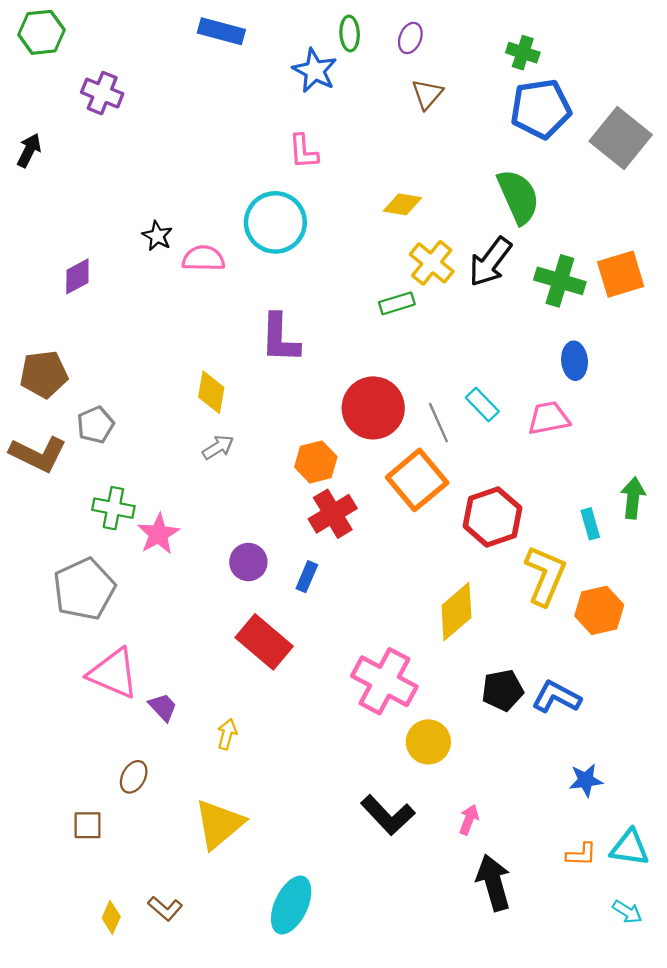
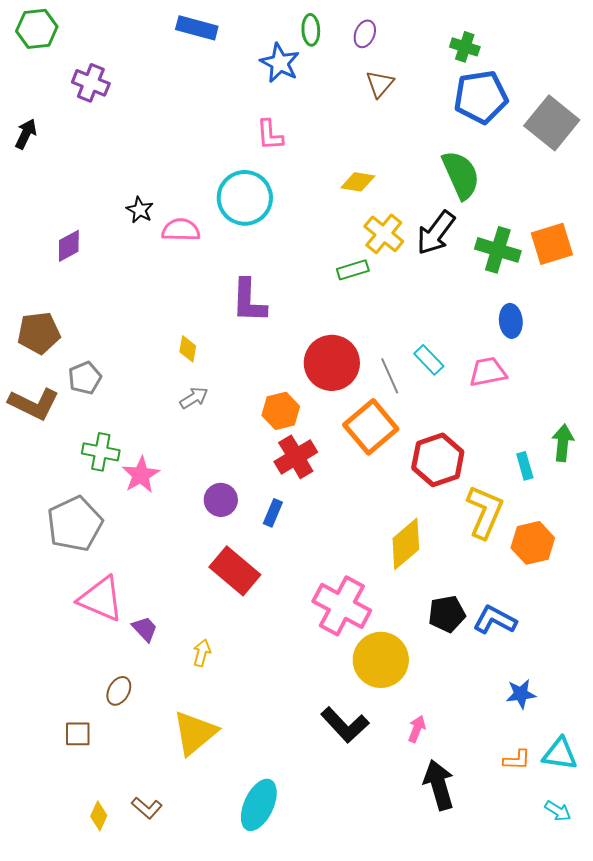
yellow diamond: (211, 392) -> (188, 349), size x0.7
yellow circle: (428, 742) -> (381, 660), size x1.4

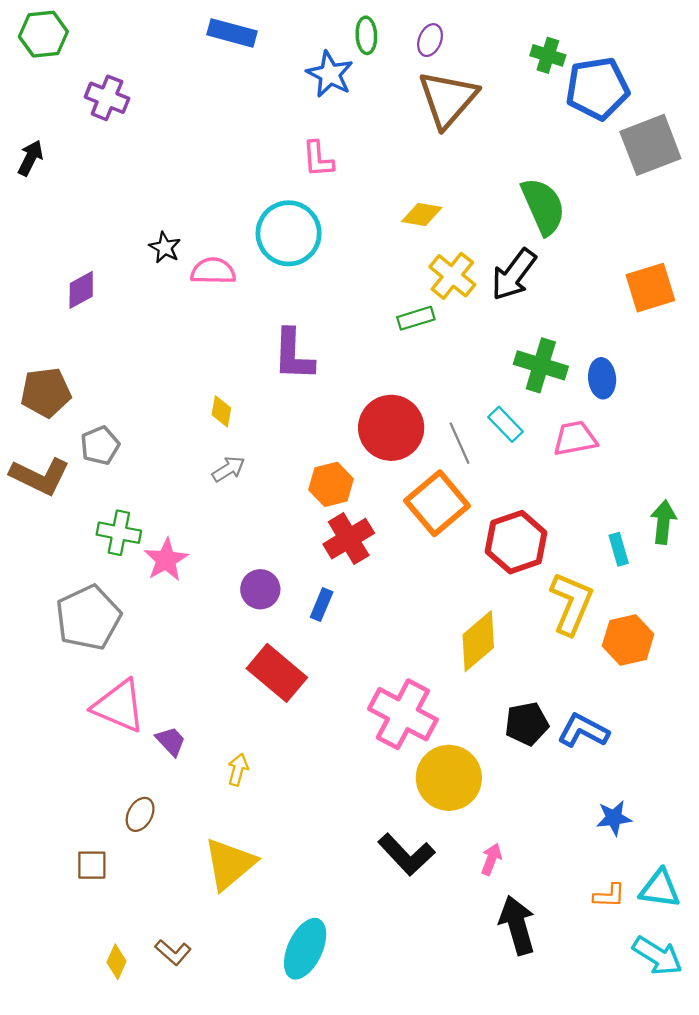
brown triangle: (380, 84) -> (448, 99), size x1.8
blue pentagon: (481, 97) -> (597, 88), moved
gray square: (552, 123) -> (650, 145), turned 30
green cross: (498, 250) -> (541, 365), moved
cyan arrow: (558, 811) -> (657, 956), size x1.6

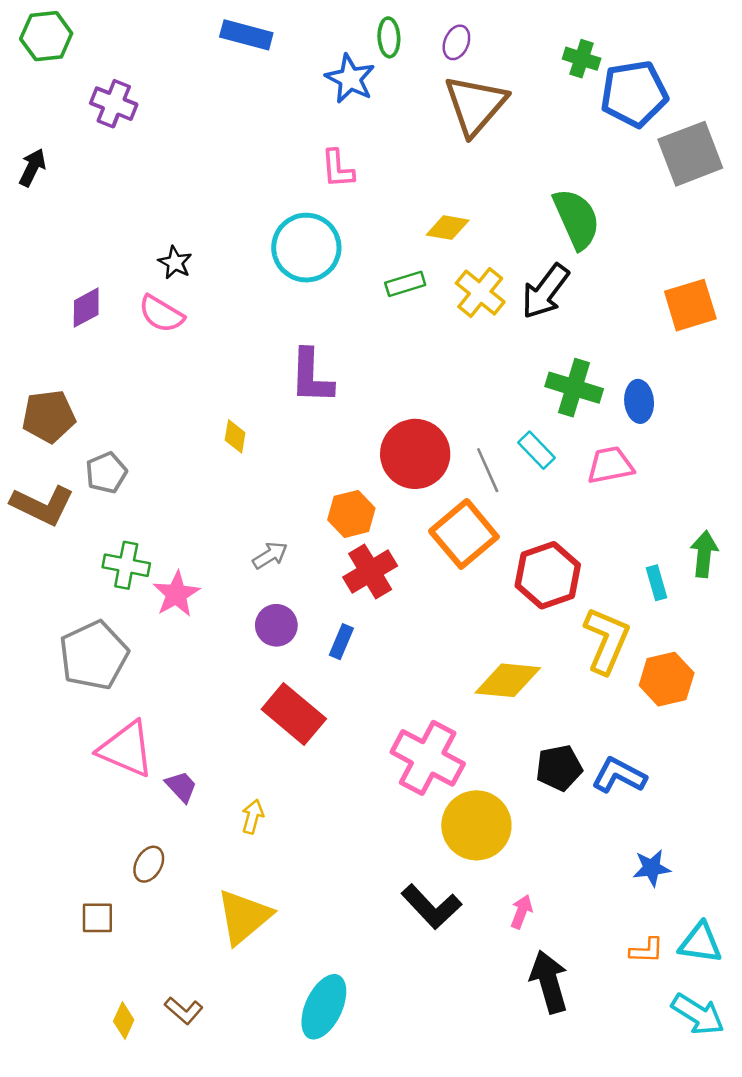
pink semicircle: (213, 271) -> (161, 314), moved, turned -150
green rectangle: (416, 318) -> (405, 284), moved
gray arrow: (228, 469) -> (270, 555), moved
yellow diamond: (478, 641) -> (508, 680), turned 46

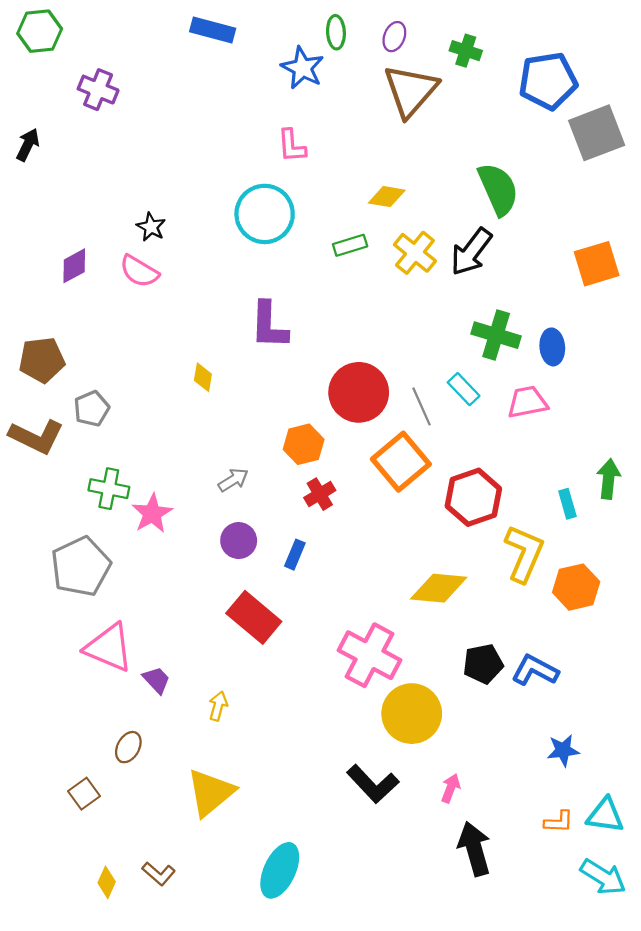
green cross: (582, 59) -> (466, 51), moved
red cross: (370, 571) -> (320, 494), size x0.7
brown square: (97, 918) -> (84, 794), turned -36

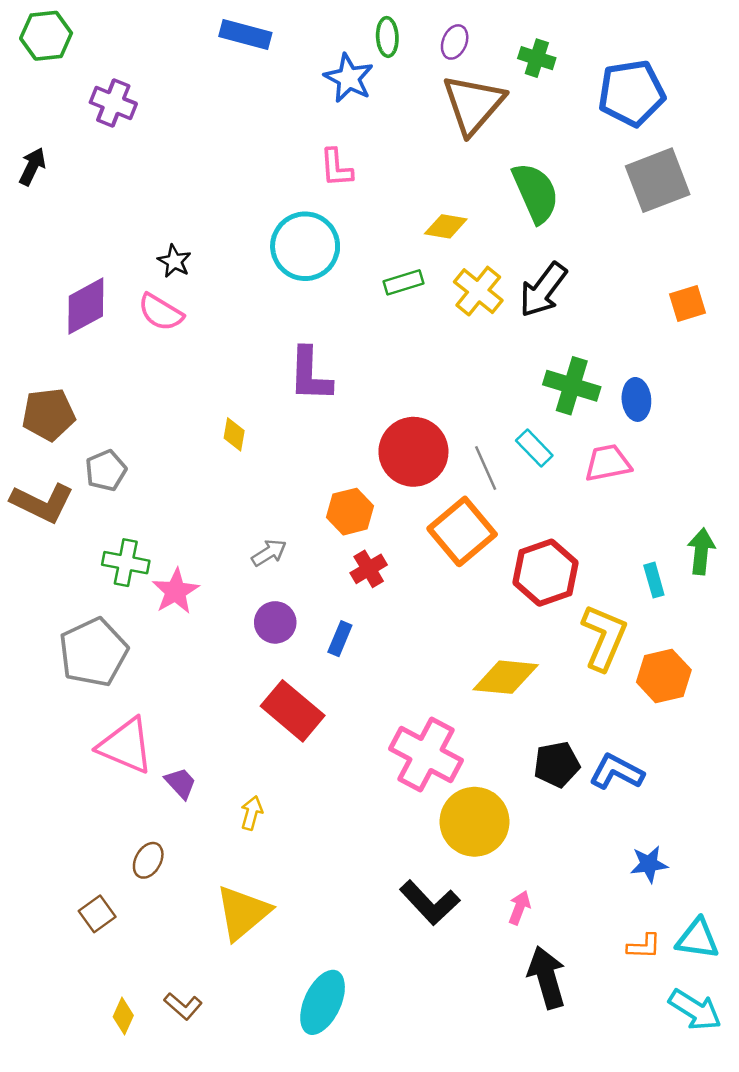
gray square: (597, 133) -> (658, 180), moved
green semicircle: (498, 189) -> (536, 193), moved
orange square: (597, 264) -> (688, 304), size x0.7
purple diamond: (74, 266) -> (86, 306), size x1.4

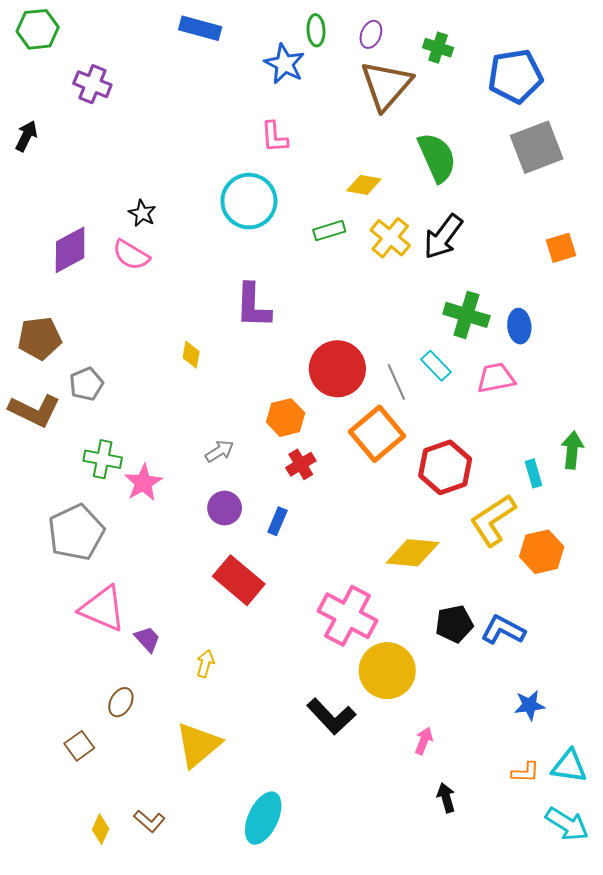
yellow L-shape: (604, 637) -> (493, 520), turned -146
black L-shape: (430, 903) -> (331, 716), moved
black arrow: (547, 977) -> (446, 798), size x0.6

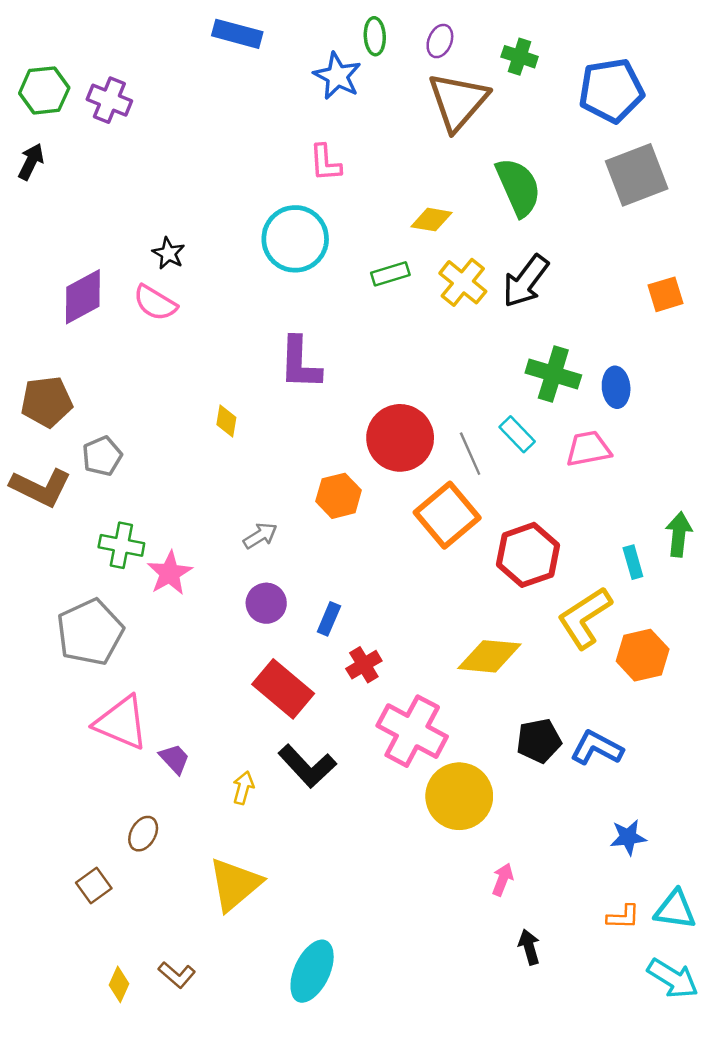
green hexagon: (38, 29) -> (44, 90), moved
red cross: (301, 464) -> (364, 665), moved
black L-shape: (331, 716) -> (307, 766), moved

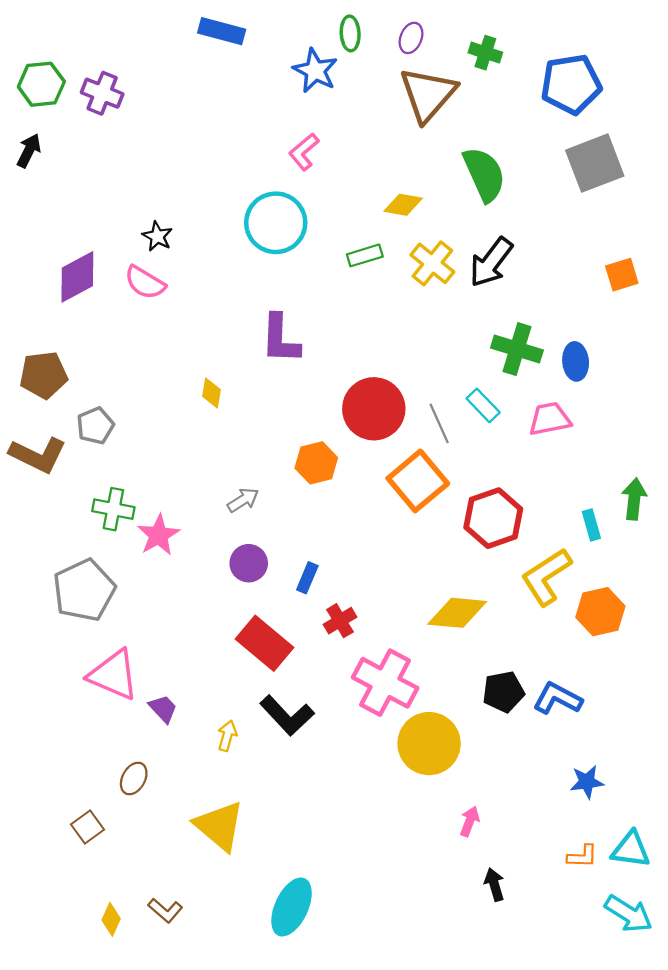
pink L-shape: (325, 163) -> (304, 152), turned 54
yellow triangle: (235, 884) -> (219, 826), turned -40

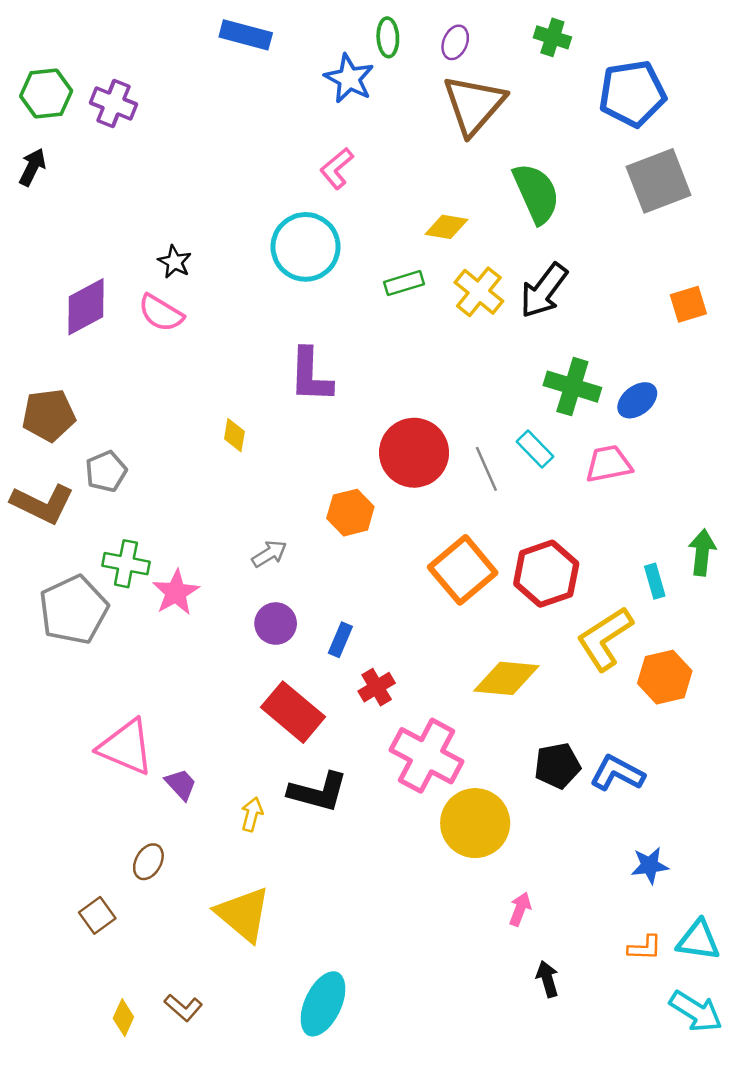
green cross: (485, 53) -> (552, 37), moved
blue ellipse: (576, 361) -> (637, 400), turned 57
orange square: (418, 481) -> (463, 570), moved
gray pentagon: (84, 590) -> (74, 610), moved
black L-shape: (287, 715) -> (318, 792), turned -32

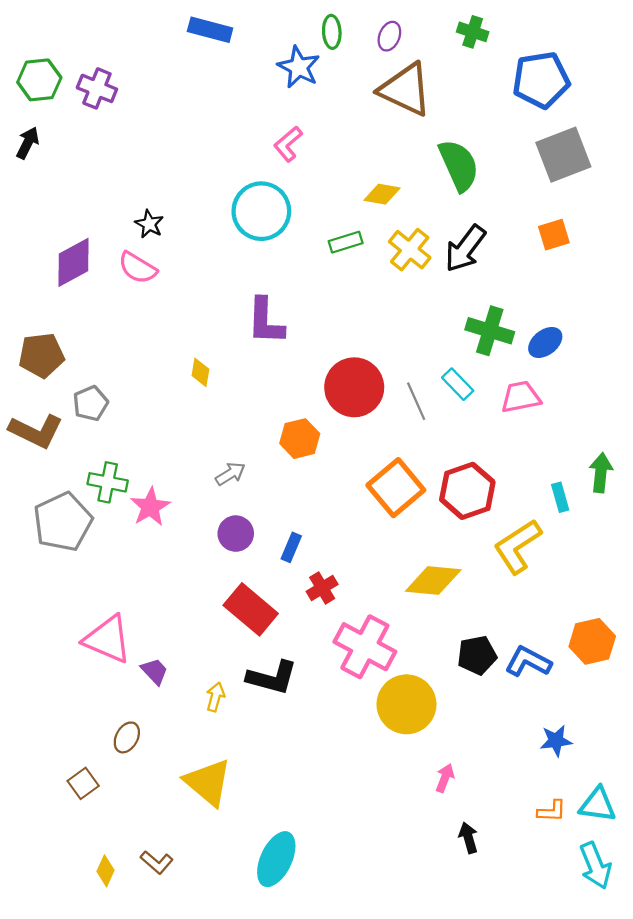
brown triangle: (474, 105) -> (405, 90), turned -46
orange square: (688, 304) -> (554, 235), moved
orange hexagon: (665, 677) -> (592, 641), moved
cyan arrow: (696, 1011) -> (595, 866), turned 36

